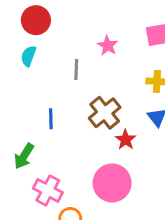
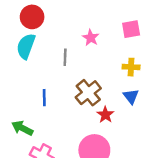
cyan semicircle: (28, 56) -> (26, 46), size x1.5
green arrow: (24, 156) -> (22, 128), turned 85

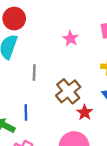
gray line: (65, 57) -> (34, 73), moved
blue line: (44, 98) -> (26, 112), moved

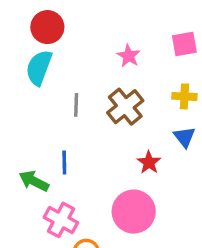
brown cross: (68, 91) -> (125, 107), moved

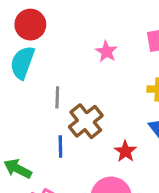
brown cross: (125, 107) -> (86, 121), moved
blue line: (64, 162) -> (60, 147), moved

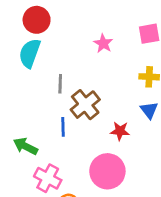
red star: (125, 151) -> (120, 131), turned -30

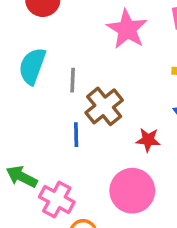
pink star: (103, 43) -> (127, 29), size x1.6
cyan semicircle: (30, 53) -> (32, 66), moved
green arrow: (25, 146) -> (22, 177), moved

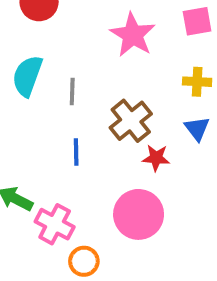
brown cross: (104, 106) -> (131, 121), moved

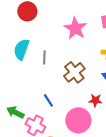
blue line: (76, 152) -> (48, 100), moved, turned -32
red star: (156, 158) -> (95, 100), moved

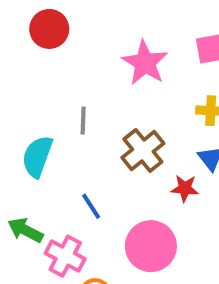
cyan semicircle: (21, 49) -> (37, 156), moved
red star: (95, 100) -> (185, 188), moved

